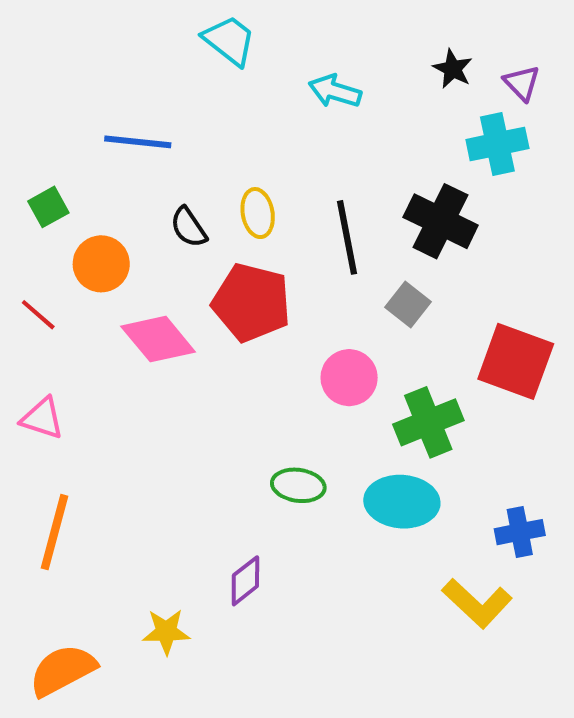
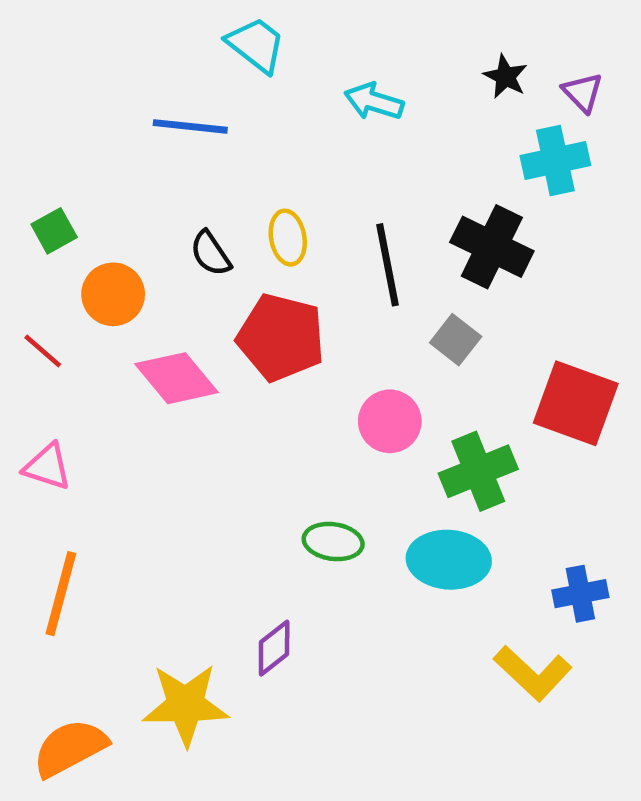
blue line: (138, 142) -> (190, 126), moved
yellow star: (166, 632) -> (186, 705), size x1.6

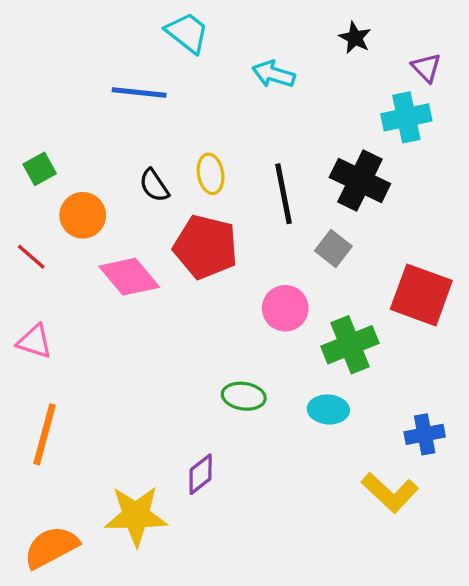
black star: (505, 77) -> (355, 38), moved
cyan ellipse: (449, 560) -> (328, 409), size x0.7

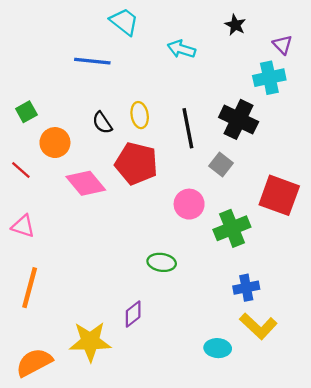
cyan ellipse: (328, 409) -> (218, 348), moved
blue cross: (425, 434) -> (246, 288), moved

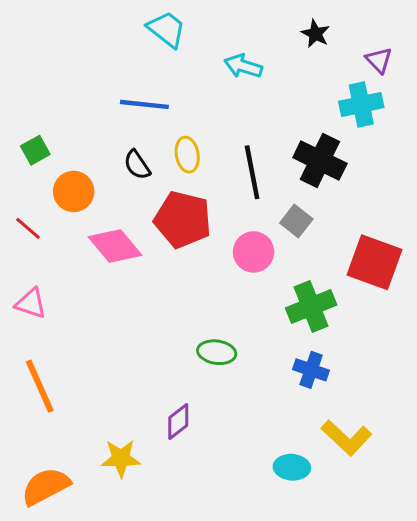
blue line: (92, 61) -> (144, 104), moved
pink circle: (189, 204) -> (254, 252), moved
orange line: (30, 288) -> (40, 386), turned -39
blue cross: (246, 288) -> (311, 370), moved, turned 30
yellow star: (90, 342) -> (121, 458), size x0.7

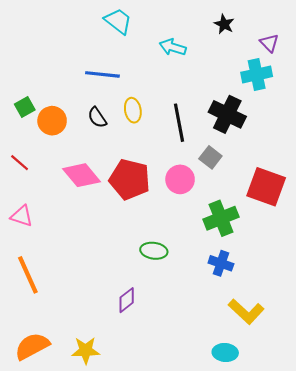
orange circle: (74, 191) -> (52, 121), moved
red pentagon: (183, 219) -> (130, 179), moved
yellow star: (121, 458) -> (86, 350), moved
cyan ellipse: (292, 467) -> (225, 352), moved

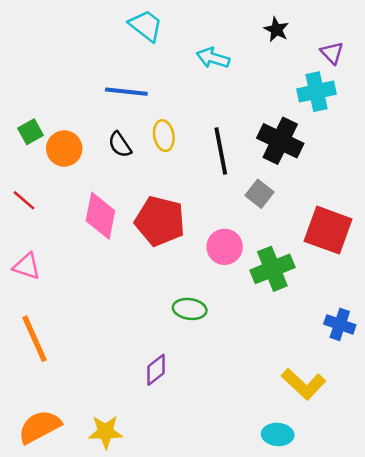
pink diamond: (81, 175) -> (100, 216), turned 51
pink circle: (180, 179) -> (225, 247), moved
blue cross: (221, 263) -> (340, 324), moved

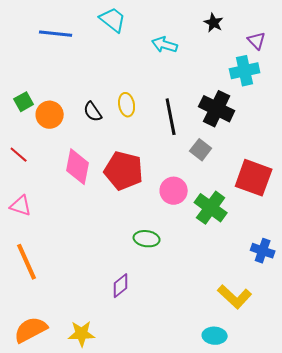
blue line: (126, 92) -> (56, 34), moved
green cross: (272, 269) -> (211, 208), turned -32

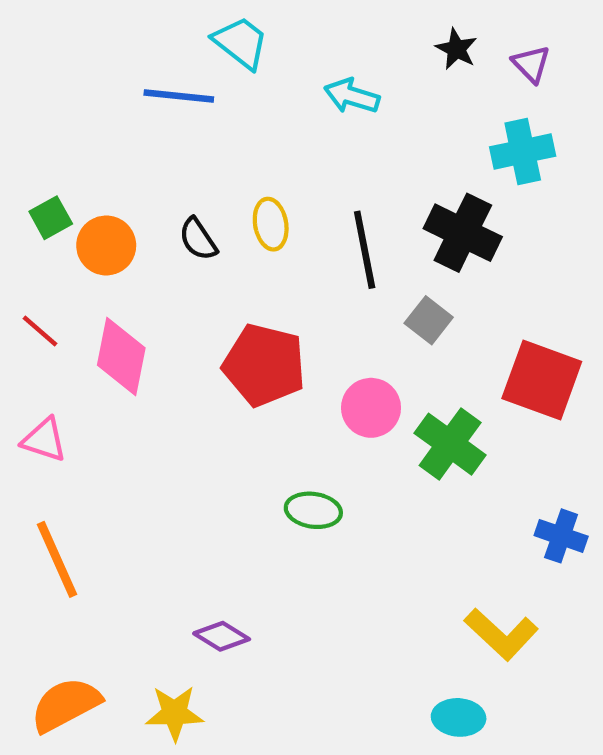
blue line: (56, 34) -> (179, 96), moved
purple triangle: (257, 41) -> (531, 64), moved
pink diamond: (78, 167) -> (121, 357), moved
purple diamond: (121, 286) -> (222, 636), moved, turned 70

